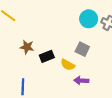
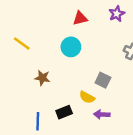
cyan circle: (89, 19) -> (71, 47), moved
black rectangle: (47, 56) -> (64, 112), moved

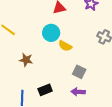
gray square: (103, 80) -> (79, 72), moved
yellow semicircle: (87, 97) -> (65, 46), moved

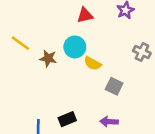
brown star: (26, 60) -> (48, 58), moved
gray square: (79, 72) -> (114, 86), moved

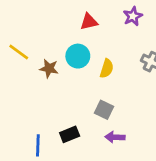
yellow semicircle: (93, 63) -> (107, 68), moved, turned -102
gray square: (114, 86) -> (104, 110), moved

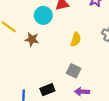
cyan circle: (78, 56) -> (43, 15), moved

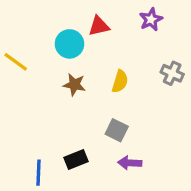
brown star: (32, 39) -> (74, 85), moved

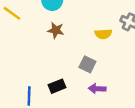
yellow semicircle: (120, 81) -> (103, 34), moved, turned 70

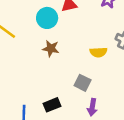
purple arrow: (97, 89) -> (92, 107), turned -84

